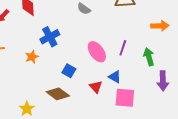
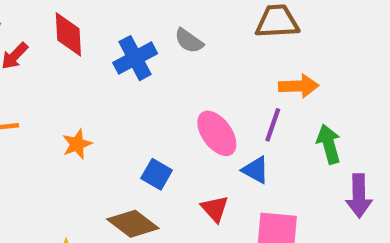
orange arrow: (160, 26) -> (299, 86), moved
blue cross: (50, 37) -> (135, 58), moved
blue triangle: (115, 77) -> (256, 170), moved

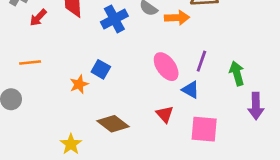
orange arrow: (299, 86) -> (177, 18), moved
orange star: (77, 144) -> (79, 84), moved
blue square: (157, 174) -> (101, 69), moved

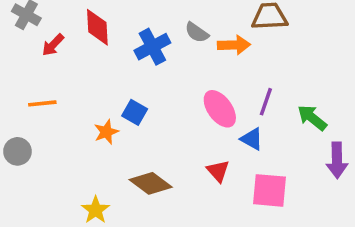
green arrow: (237, 73) -> (312, 118), turned -35

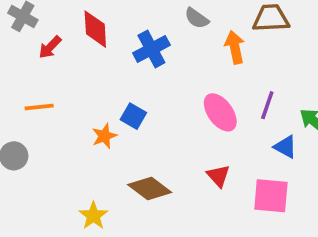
gray semicircle: (197, 32) -> (197, 18), moved
orange arrow: (234, 45) -> (235, 47), turned -100
blue triangle: (252, 139) -> (285, 147), moved

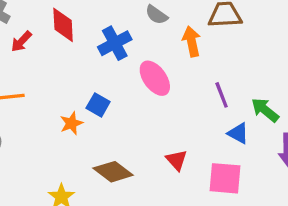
purple line: (267, 105) -> (222, 95), turned -40
pink ellipse: (220, 112) -> (155, 78), moved

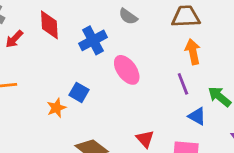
orange arrow: (192, 41) -> (193, 52), moved

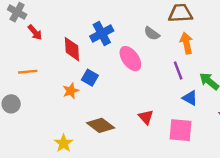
gray semicircle: (128, 16) -> (152, 34), moved
red diamond: (49, 25) -> (72, 49), moved
red arrow: (14, 39) -> (35, 32), turned -84

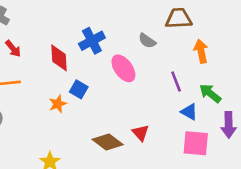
red arrow: (35, 32) -> (13, 49), moved
orange arrow: (186, 43) -> (201, 51), moved
brown diamond: (101, 125) -> (108, 142), moved
pink square: (180, 130) -> (196, 143), moved

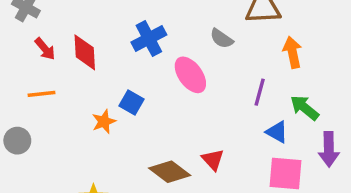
red diamond: (59, 58) -> (85, 52), moved
purple line: (176, 82) -> (260, 92), turned 36

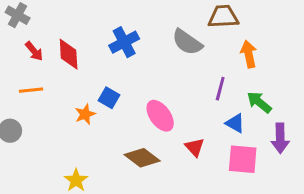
gray semicircle: (222, 39) -> (187, 42), size x1.5
pink ellipse: (190, 75) -> (160, 116), moved
red triangle: (213, 160) -> (195, 147), moved

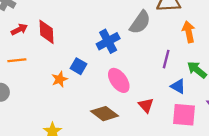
blue cross: (124, 42) -> (108, 41), moved
gray semicircle: (187, 42) -> (140, 22), turned -90
red arrow: (34, 51) -> (19, 29), turned -77

